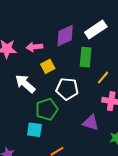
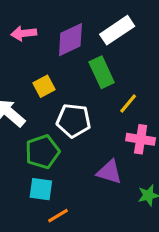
pink arrow: (34, 47) -> (24, 33), moved
green rectangle: (86, 57) -> (102, 72), turned -30
cyan square: (34, 130) -> (41, 189), moved

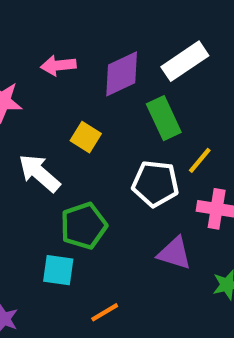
yellow square: (44, 86) -> (86, 137), turned -30
white pentagon: (74, 121) -> (155, 184), moved
cyan square: (41, 189) -> (58, 270), moved

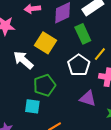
yellow square: (86, 137) -> (45, 43), size x1.5
white pentagon: (155, 184) -> (79, 65), turned 30

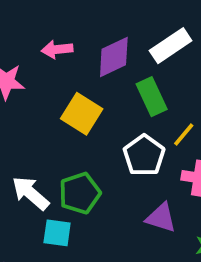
white arrow: (23, 60) -> (31, 193), moved

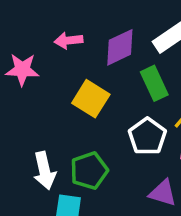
white arrow: (31, 193) -> (45, 171), turned -144

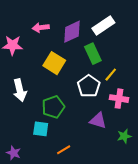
white arrow: (45, 171) -> (20, 90), moved

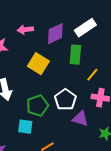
green rectangle: (93, 54) -> (75, 55), turned 30
white pentagon: (89, 86) -> (65, 100), moved

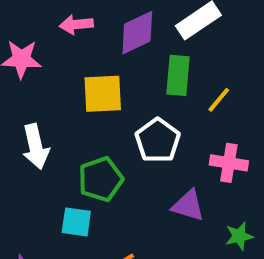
yellow square: (38, 64) -> (103, 94), turned -35
yellow line: (92, 75) -> (219, 100), moved
white pentagon: (65, 100) -> (158, 140), moved

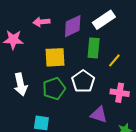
green pentagon: (101, 179) -> (54, 89), moved

